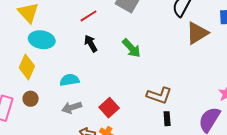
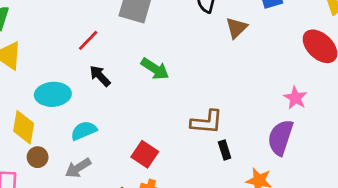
brown triangle: (197, 33) -> (236, 28), size x0.7
cyan ellipse: (42, 40) -> (53, 94), moved
brown circle: (31, 99) -> (38, 157), moved
gray arrow: (72, 107) -> (78, 168), moved

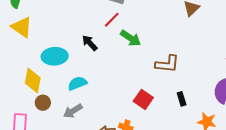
red line: (88, 40) -> (112, 20), moved
brown L-shape: (207, 122) -> (167, 64), moved
red square: (145, 154) -> (143, 99), moved

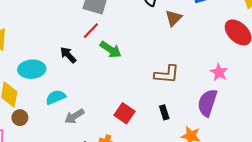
brown L-shape: (167, 64) -> (167, 74), moved
gray arrow: (73, 111) -> (74, 116), moved

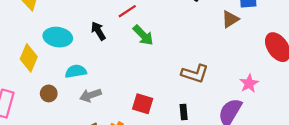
brown triangle: (174, 18) -> (230, 19), moved
red square: (124, 113) -> (143, 104), turned -30
brown circle: (20, 118) -> (49, 93), moved

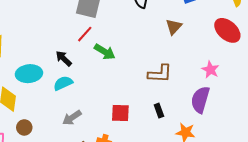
brown triangle: (230, 19) -> (174, 27), moved
cyan semicircle: (76, 71) -> (63, 83), moved
brown circle: (49, 93) -> (24, 127), moved

